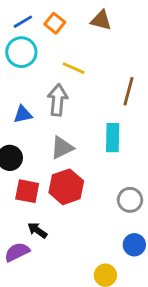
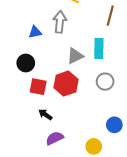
gray triangle: (62, 148) -> (75, 56), moved
gray circle: (130, 200) -> (105, 82), moved
purple semicircle: (17, 252) -> (55, 138), moved

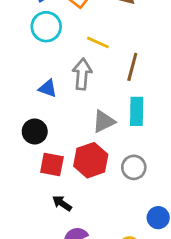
brown line: (110, 16) -> (132, 67), moved
blue triangle: (35, 32) -> (48, 88), turned 32
gray circle: (105, 82) -> (134, 167), moved

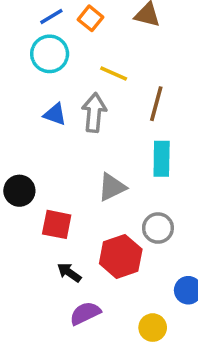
blue triangle: (48, 88) -> (55, 114), moved
gray triangle: (104, 121) -> (112, 187), moved
black circle: (35, 131) -> (19, 191), moved
red hexagon: (91, 160) -> (121, 256), moved

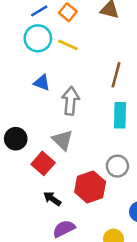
yellow line: (114, 73) -> (68, 45), moved
gray arrow: (94, 113) -> (70, 101), moved
gray triangle: (112, 187) -> (63, 140), moved, turned -50
red square: (57, 224) -> (43, 163), turned 30

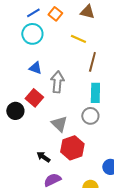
yellow line: (68, 45) -> (78, 39), moved
gray triangle: (63, 140) -> (59, 124), moved
red square: (43, 163) -> (34, 98), moved
gray circle: (117, 166) -> (90, 116), moved

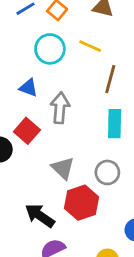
cyan circle: (32, 34) -> (50, 49), moved
gray circle: (90, 116) -> (107, 172), moved
black arrow: (43, 157) -> (40, 216), size x1.5

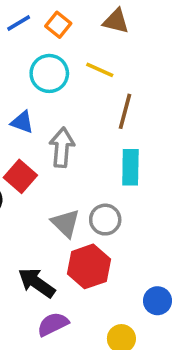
gray circle: (107, 172) -> (105, 220), moved

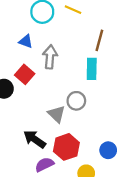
brown line: (125, 111) -> (99, 40), moved
gray triangle: (66, 223) -> (57, 114), moved
red hexagon: (89, 266) -> (66, 147), moved

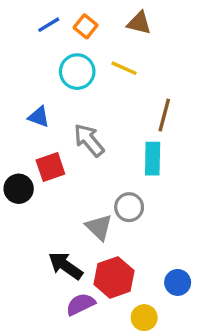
blue triangle: (26, 41) -> (39, 117), moved
gray arrow: (50, 57) -> (89, 140), turned -45
red square: (25, 74) -> (50, 167), turned 30

